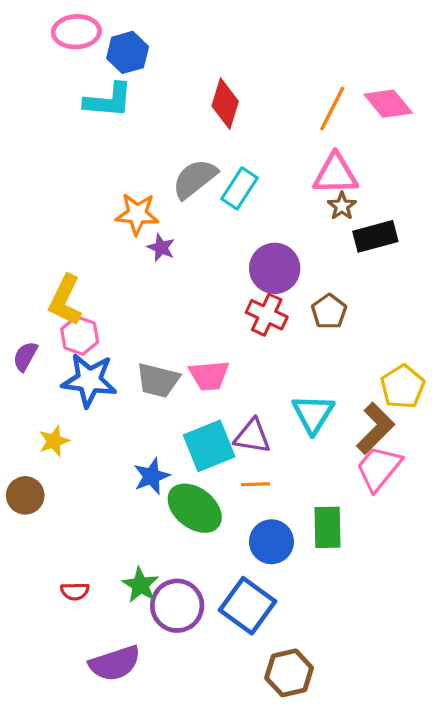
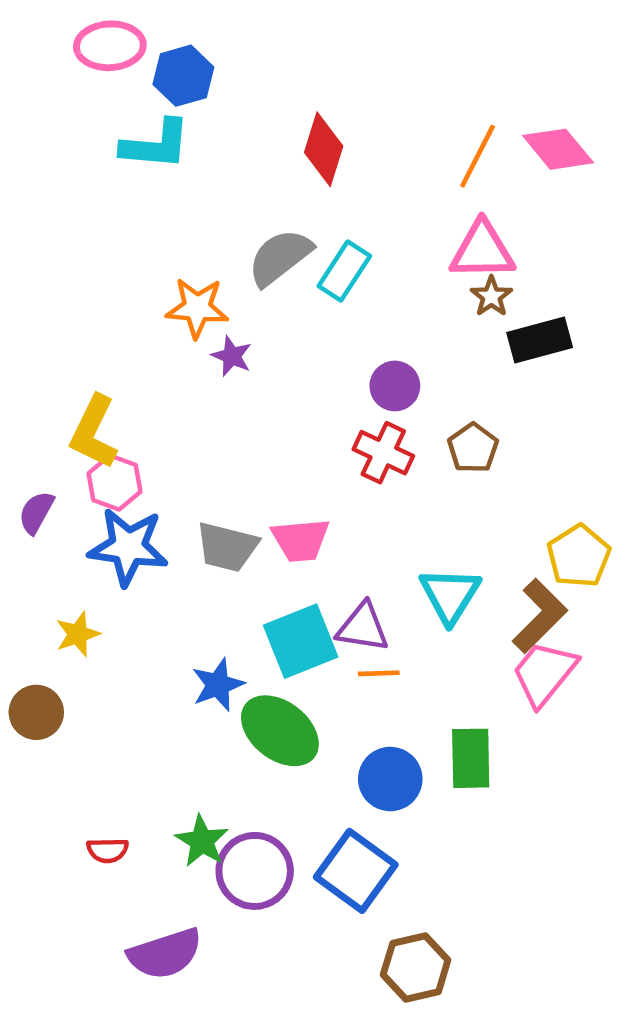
purple circle: (275, 268) -> (395, 386), size x0.7
orange line: (255, 484) -> (379, 673), moved

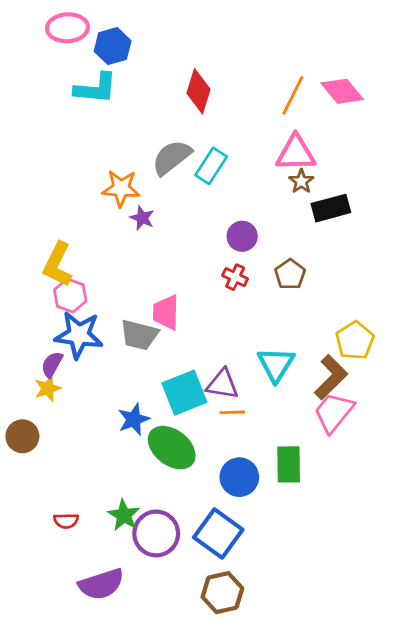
red cross: (383, 453) -> (235, 277), size x0.7
purple semicircle: (36, 512) -> (52, 364), moved
pink trapezoid: (301, 540) -> (166, 312), moved, turned 96
brown hexagon: (416, 967) -> (222, 593), moved

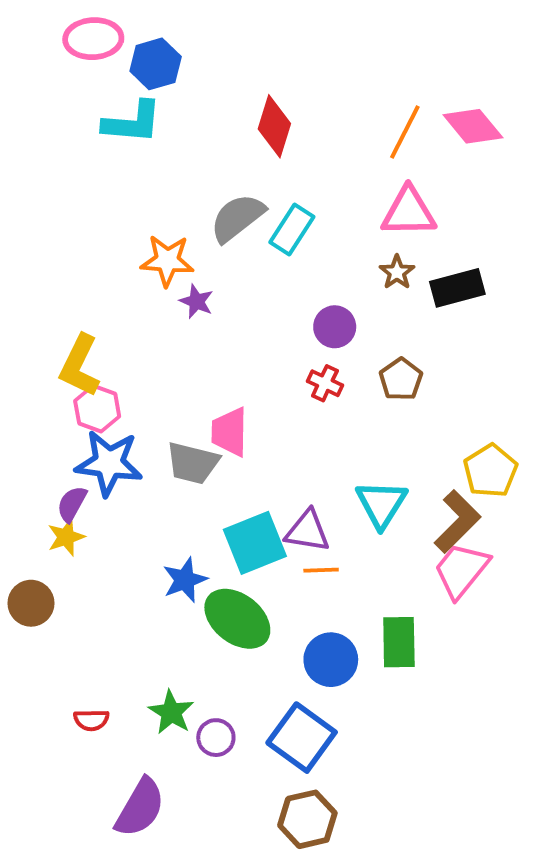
brown star: (301, 181) -> (397, 272), moved
purple circle: (156, 533) -> (216, 738), size x0.6
purple semicircle: (101, 584) -> (140, 808), turned -42

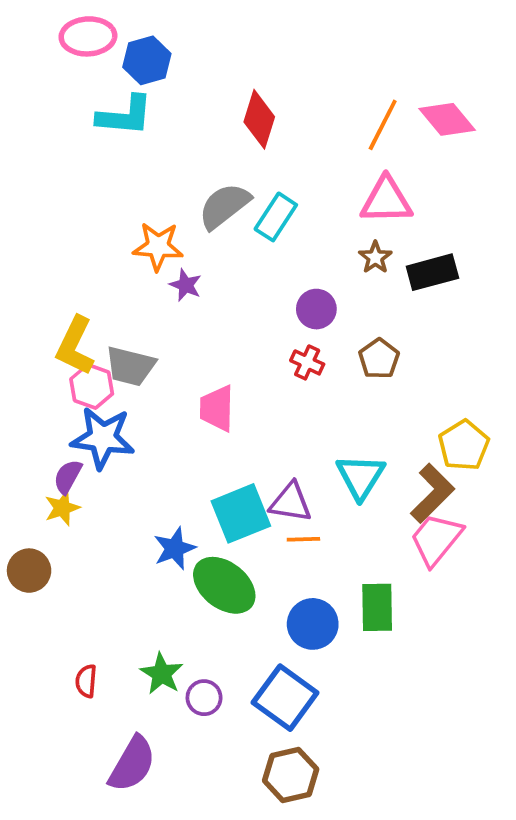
gray trapezoid: (193, 463) -> (130, 366), moved
red semicircle: (91, 720) -> (86, 681), turned 96

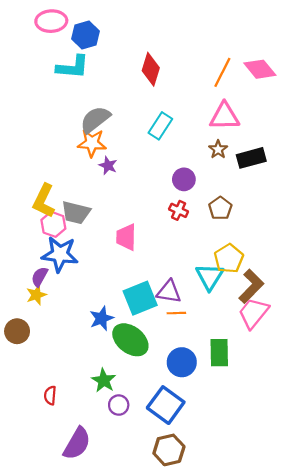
gray semicircle: (224, 206) -> (95, 119), moved
yellow pentagon: (464, 445) -> (229, 259), moved
green star: (162, 674) -> (104, 380), moved

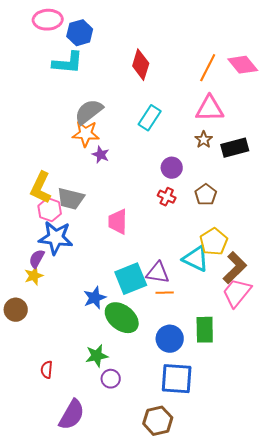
cyan triangle: (210, 277) -> (196, 259), turned -36
green star: (104, 380) -> (97, 356), turned 30
blue square: (166, 405) -> (177, 379), moved, turned -32

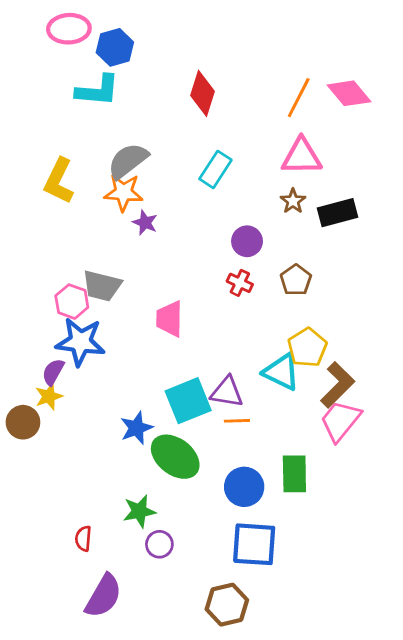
yellow L-shape: (41, 188) -> (59, 181), moved
brown circle: (16, 310) -> (23, 422), moved
red semicircle: (47, 370) -> (83, 539), moved

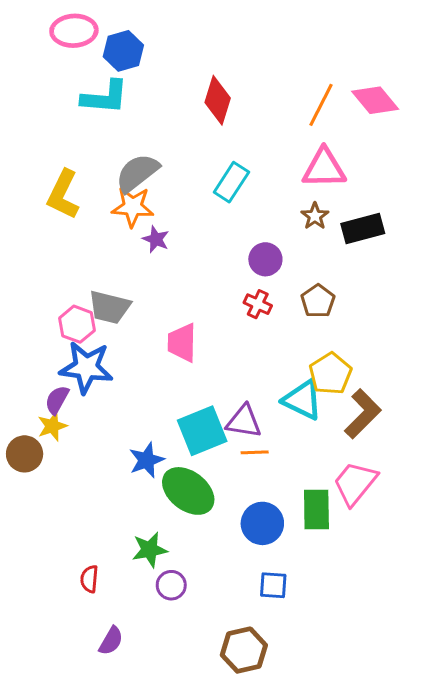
pink trapezoid: (340, 421) -> (355, 483), moved
blue square: (254, 544) -> (273, 585), size x0.6
purple semicircle: (103, 596) -> (111, 641), size x0.6

